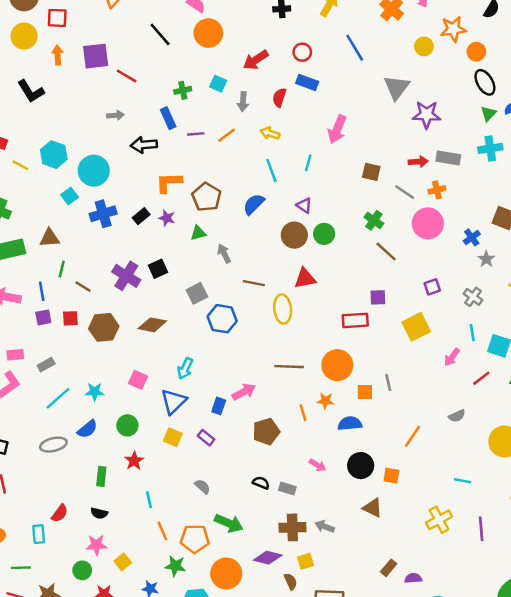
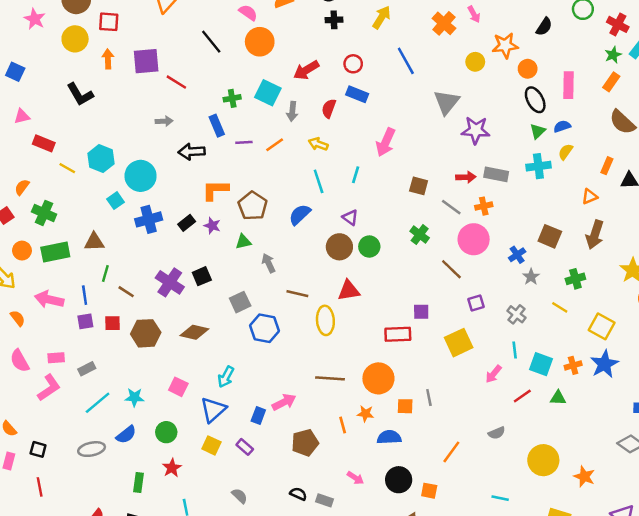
cyan square: (218, 84) -> (268, 93), size x1.5
brown line: (386, 251) -> (451, 269), moved

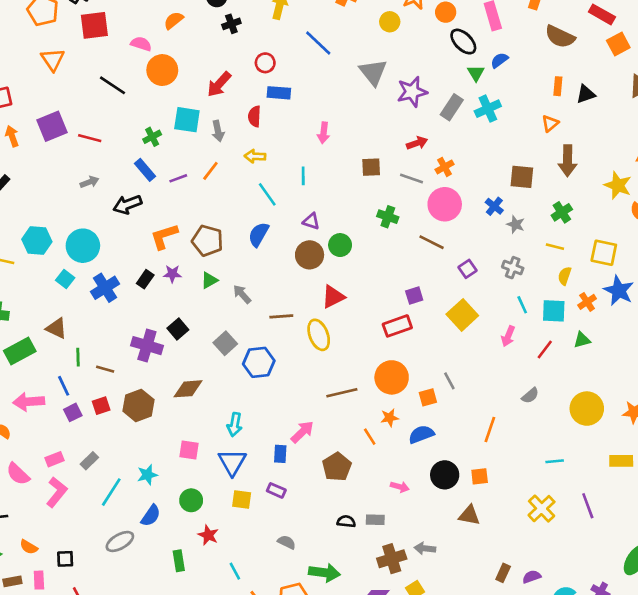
pink arrow: (386, 142) -> (323, 133), size x0.7
yellow semicircle: (566, 152) -> (565, 276), moved
gray rectangle: (496, 174) -> (452, 107), moved, turned -50
brown triangle: (94, 242) -> (56, 328), turned 45

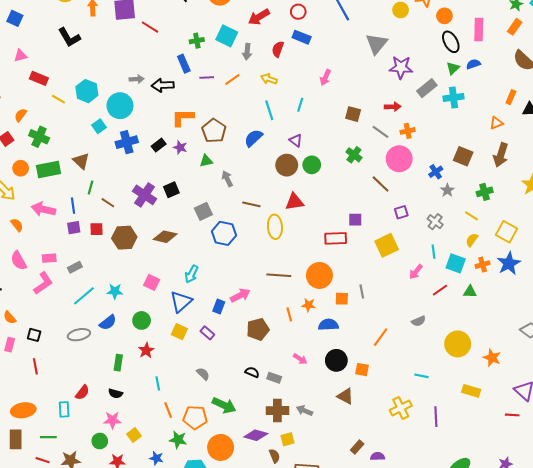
gray arrow: (89, 182) -> (137, 79), moved

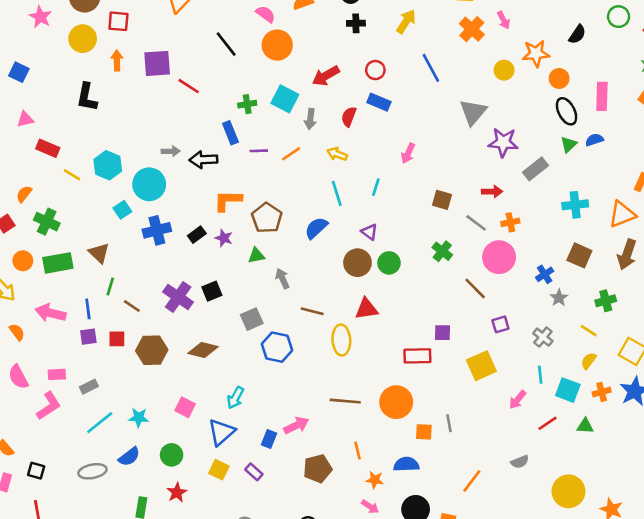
black L-shape: (69, 37) -> (87, 97), turned 40
cyan cross: (454, 97) -> (575, 205), moved
orange triangle: (496, 123) -> (622, 214), size x1.6
orange star: (309, 305) -> (375, 480), moved

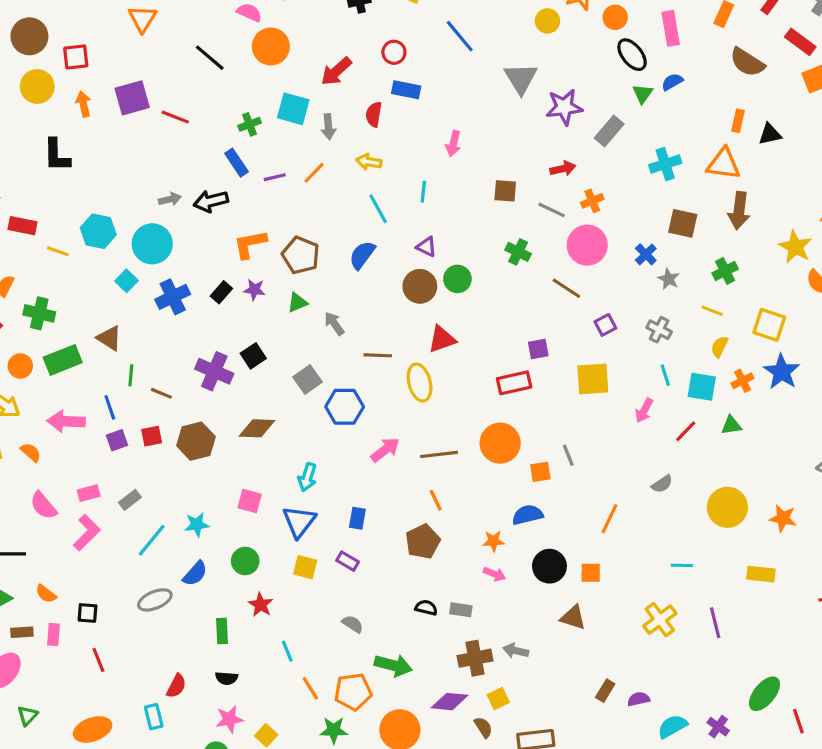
orange triangle: (622, 214) -> (724, 164), turned 40
yellow square: (481, 366) -> (593, 379), turned 32
pink arrow: (296, 425) -> (385, 450), moved
orange line: (358, 451) -> (436, 500), moved

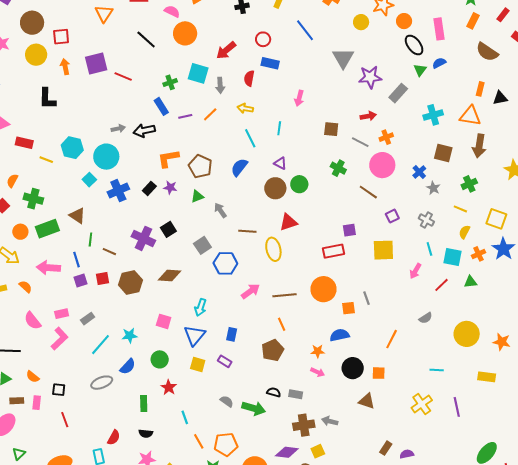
green arrow: (393, 665) -> (254, 408), moved

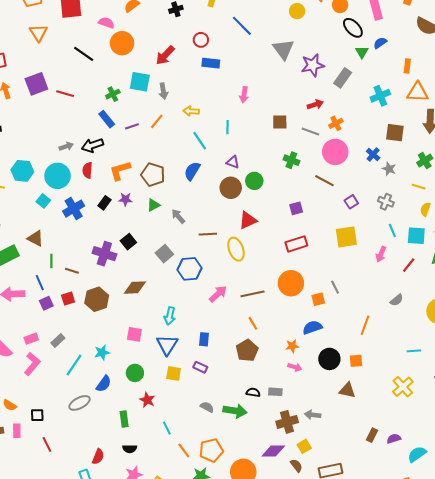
red semicircle: (249, 78) -> (87, 170), moved
orange rectangle: (480, 89) -> (407, 66), moved
purple square: (349, 230) -> (296, 208), moved

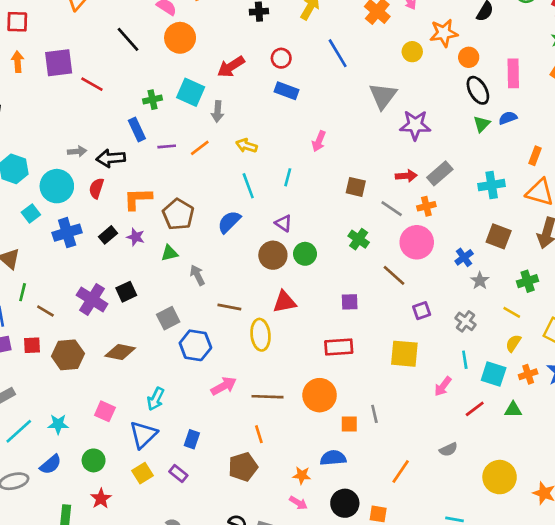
gray rectangle: (343, 78) -> (440, 173), moved
yellow square: (174, 373) -> (143, 473), turned 35

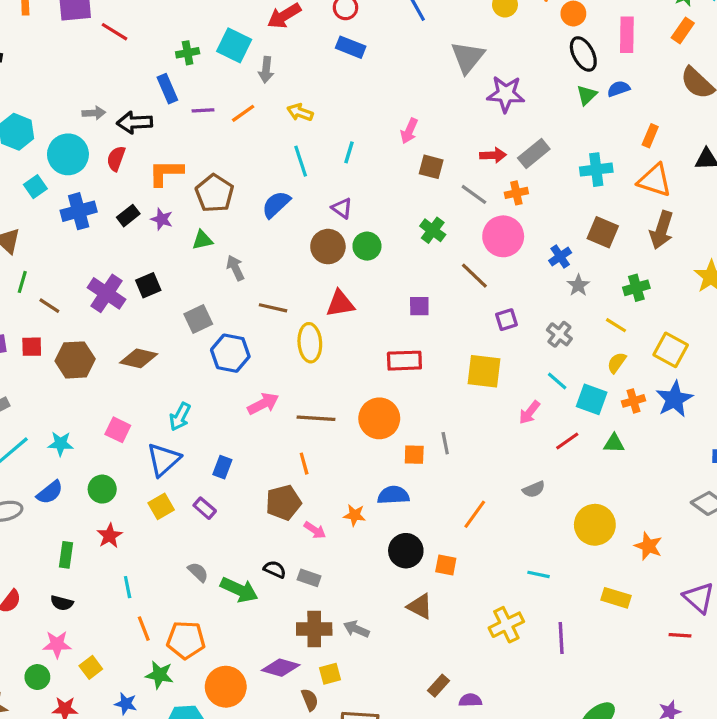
pink arrow: (319, 141) -> (409, 131), moved
cyan line: (465, 360) -> (557, 381), turned -42
pink arrow: (298, 503) -> (315, 530), moved

